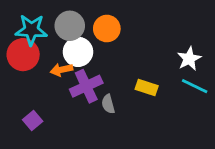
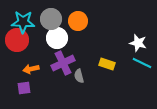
white star: (189, 59) -> (138, 43), turned -30
orange arrow: (62, 70) -> (31, 69), moved
purple square: (33, 120) -> (24, 88), turned 32

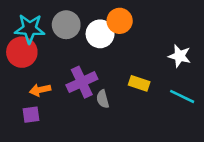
orange circle: (78, 21) -> (120, 21), moved
white circle: (57, 38) -> (100, 34), moved
cyan line: (142, 63) -> (182, 96), moved

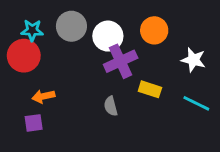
orange circle: (120, 21) -> (154, 30), moved
cyan star: (30, 29) -> (32, 30), size x0.7
purple cross: (82, 82) -> (121, 61), moved

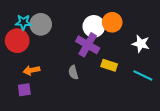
gray circle: (71, 26) -> (41, 24), moved
white circle: (108, 36) -> (94, 26), moved
purple cross: (121, 61) -> (88, 45), turned -35
gray semicircle: (111, 106) -> (73, 72), moved

